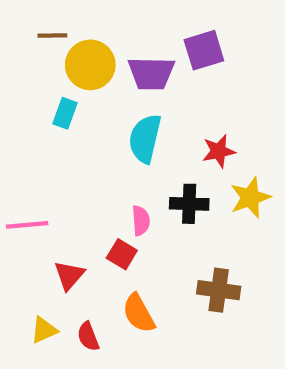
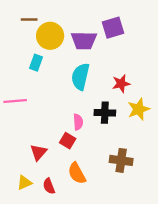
pink line: (27, 225) -> (15, 101), moved

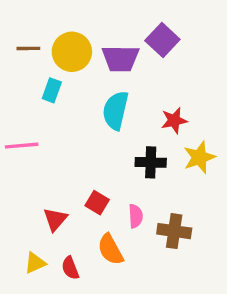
brown line: (29, 19) -> (28, 48), moved
purple square: (113, 28) -> (162, 40), turned -30
pink semicircle: (78, 122) -> (136, 216), moved

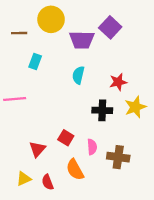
yellow circle: (72, 52) -> (51, 19), moved
cyan semicircle: (115, 110) -> (78, 75), size x0.7

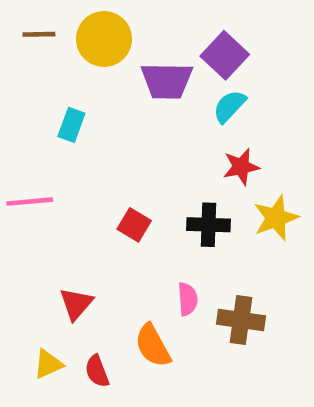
brown line: (19, 33) -> (39, 34), moved
cyan semicircle: (78, 75) -> (229, 106), moved, turned 30
red square: (66, 138) -> (134, 225), moved

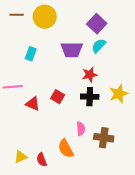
purple trapezoid: (167, 81) -> (72, 50), moved
red star: (241, 167) -> (90, 75), moved
red triangle: (76, 304) -> (33, 104), moved, turned -49

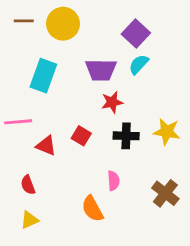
cyan rectangle: (31, 54) -> (43, 76), size x1.6
red star: (90, 75) -> (112, 102), moved
yellow star: (119, 94) -> (167, 132), turned 30
brown cross: (104, 138) -> (165, 193), moved, turned 30
red semicircle: (42, 160) -> (28, 185), moved

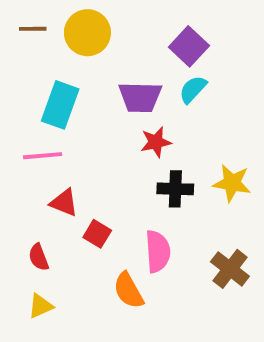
pink line: (18, 122) -> (43, 156), moved
red square: (81, 136) -> (97, 234), moved
pink semicircle: (113, 181) -> (158, 251), size x1.5

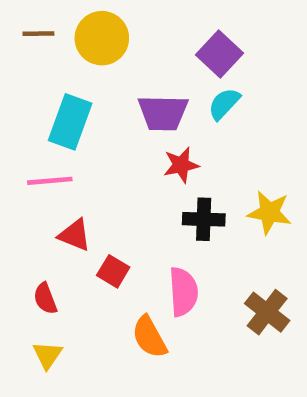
yellow triangle: (41, 306) -> (47, 355), turned -32

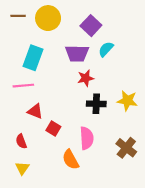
purple square: (220, 54) -> (91, 26), moved

